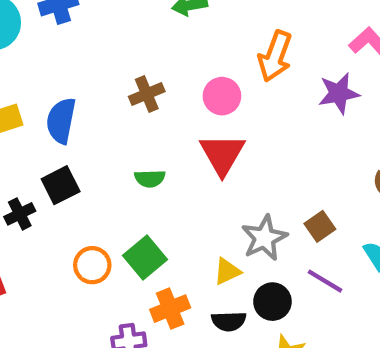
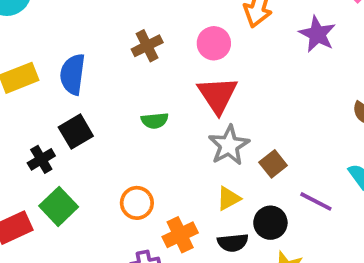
purple star: (339, 93) -> (317, 34), turned -30
brown square: (320, 226) -> (273, 164), moved
gray star: (264, 238) -> (229, 145), moved
green square: (145, 258) -> (59, 206), moved
orange circle: (92, 265) -> (137, 203), moved

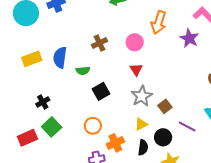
red triangle: (218, 95) -> (136, 70), size x0.6
green semicircle: (155, 121) -> (83, 71), moved
black square: (76, 132) -> (101, 91), moved
black semicircle: (233, 243) -> (143, 147), turned -77

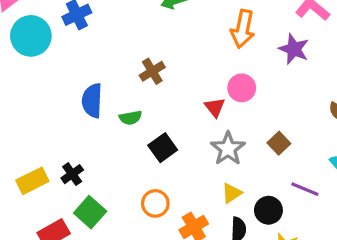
pink circle: (135, 42) -> (242, 88), moved
yellow rectangle: (32, 59) -> (32, 181), moved
brown square: (165, 106) -> (279, 143), moved

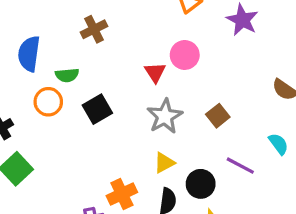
orange circle: (155, 203) -> (48, 102), moved

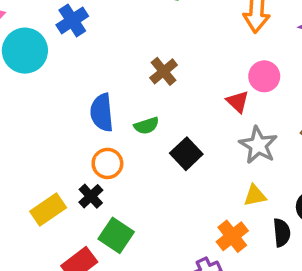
orange circle: (48, 102) -> (107, 163), moved
yellow triangle: (164, 163) -> (255, 195), moved, turned 30

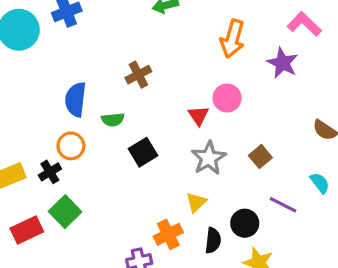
yellow triangle: (255, 195) -> (196, 202), turned -45

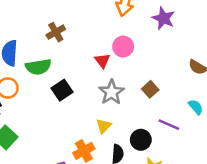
green semicircle: (113, 120) -> (38, 67), size x1.5

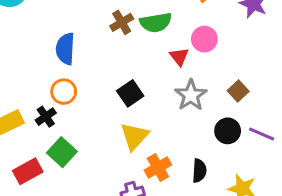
green semicircle: (38, 67) -> (156, 23), moved
yellow triangle: (104, 126) -> (134, 136), moved, size x1.5
black circle: (141, 140) -> (228, 131), moved

